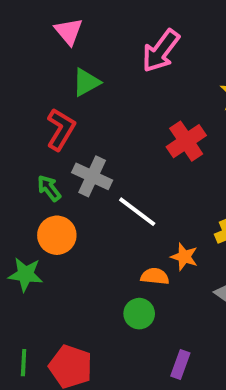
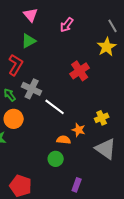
pink triangle: (69, 31) -> (31, 15), moved
pink arrow: (161, 51) -> (67, 25), size x0.7

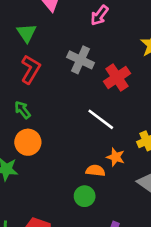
green triangle: (29, 41) -> (27, 33), moved, turned -35
gray cross: (32, 89) -> (81, 60), moved
white line: (55, 107) -> (101, 119), moved

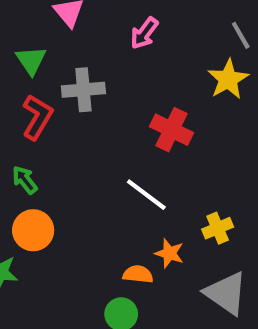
gray cross: (81, 60) -> (83, 90), moved, turned -30
red cross: (117, 77) -> (171, 130), turned -30

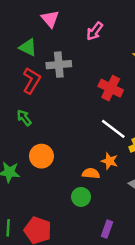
green triangle: (31, 60) -> (28, 47), turned -30
white line: (146, 195) -> (113, 129), moved
orange circle: (33, 230) -> (41, 156), moved

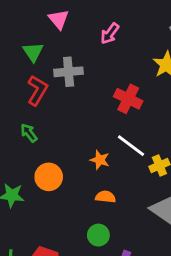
green triangle: (28, 47) -> (33, 52), turned 30
orange star: (109, 161) -> (100, 160), moved
green circle: (81, 197) -> (98, 235), moved

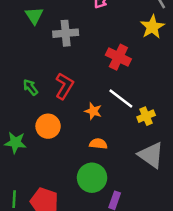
red L-shape: (37, 90) -> (64, 86), moved
green circle: (98, 235) -> (92, 178), size x1.5

